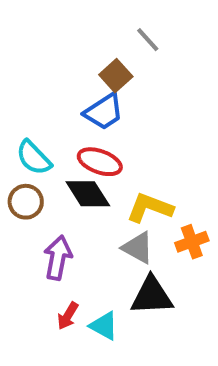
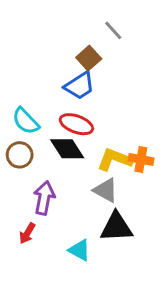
orange cross: (192, 242) -> (141, 159), moved, turned 30
red arrow: (68, 316) -> (27, 233), moved

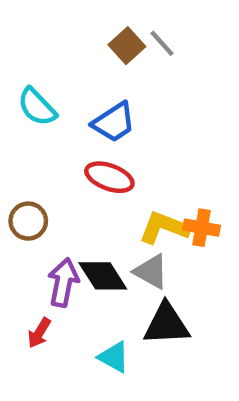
brown square: (89, 58) -> (127, 46), moved
cyan semicircle: (26, 121) -> (37, 107), moved
black diamond: (67, 149) -> (103, 276), moved

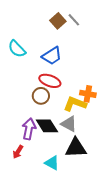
brown circle: (28, 221) -> (41, 96), moved
orange cross: (202, 228) -> (88, 94), moved

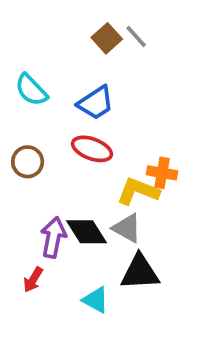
brown circle: (41, 96) -> (28, 162), moved

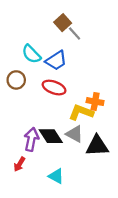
gray line: (136, 37) -> (75, 33), moved
cyan semicircle: (31, 90) -> (31, 54), moved
brown circle: (28, 162) -> (16, 80), moved
black triangle: (140, 272) -> (97, 146), moved

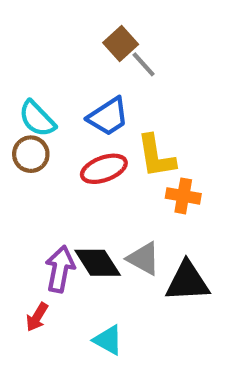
cyan semicircle: (31, 54) -> (37, 119), moved
red ellipse: (54, 88) -> (104, 169), turned -40
yellow L-shape: (81, 112) -> (156, 156), moved, turned -120

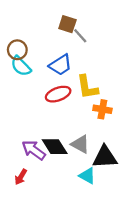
brown square: (121, 44) -> (67, 24), turned -30
brown circle: (31, 154) -> (17, 50), moved
purple arrow: (60, 269) -> (34, 150), turned -65
cyan triangle: (108, 340) -> (87, 176), moved

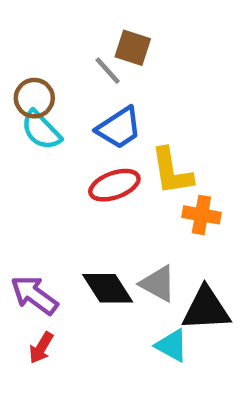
gray line: (80, 36) -> (108, 71), moved
purple arrow: (34, 150) -> (34, 295), moved

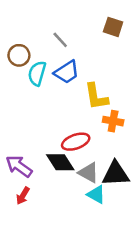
brown square: (133, 48) -> (113, 27), moved
cyan semicircle: (41, 130) -> (37, 73), moved, turned 60
red ellipse: (114, 185) -> (76, 142), moved
gray triangle: (158, 284) -> (89, 173), moved

